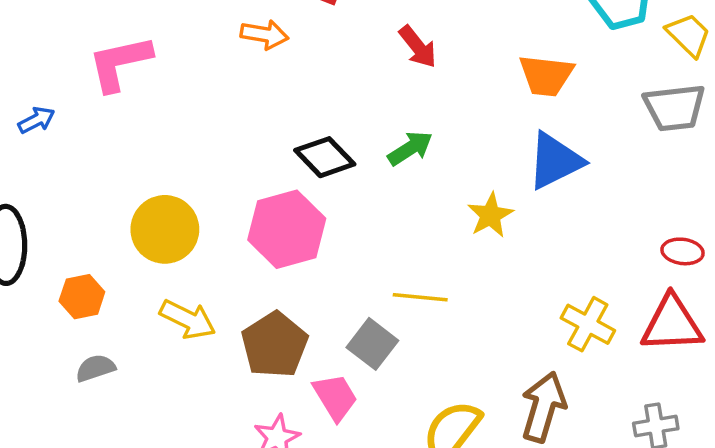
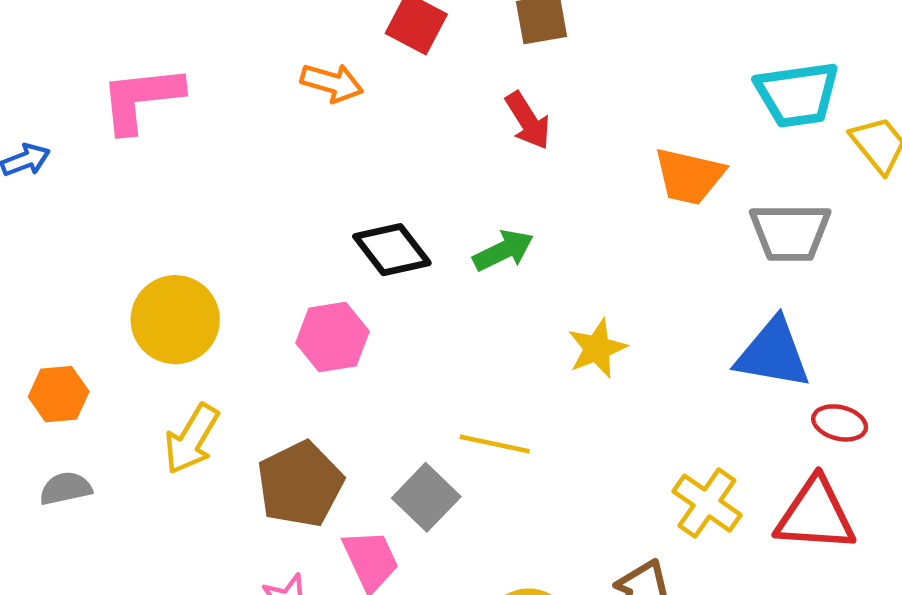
gray trapezoid: (675, 108) -> (790, 232), moved
blue triangle: (555, 161) -> (773, 354), moved, turned 30
pink hexagon: (287, 229) -> (332, 337), size x0.7
yellow arrow: (188, 319) -> (192, 439), turned 88

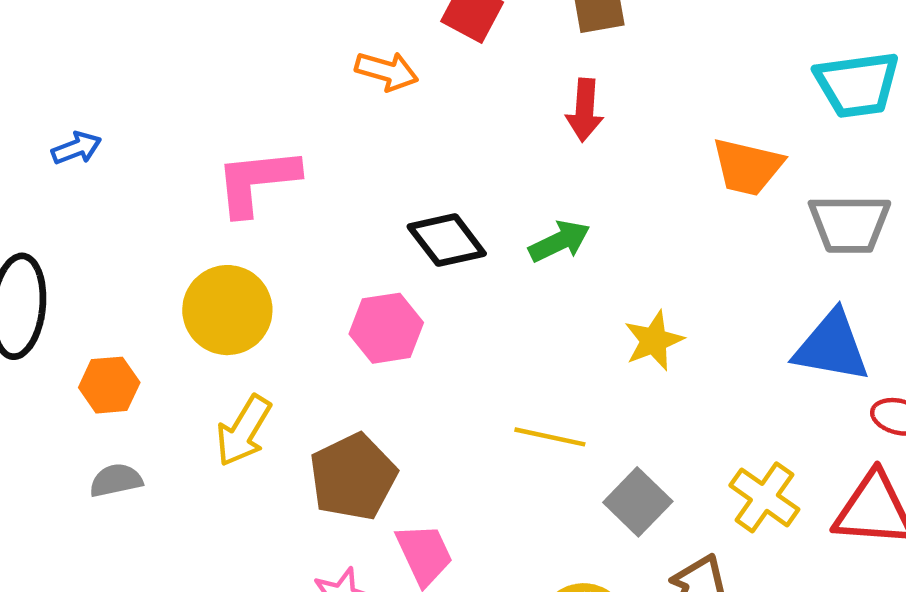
pink L-shape: (141, 99) -> (257, 181), moved
red arrow: (528, 121) -> (585, 110), turned 36
gray square: (426, 497) -> (638, 502), moved

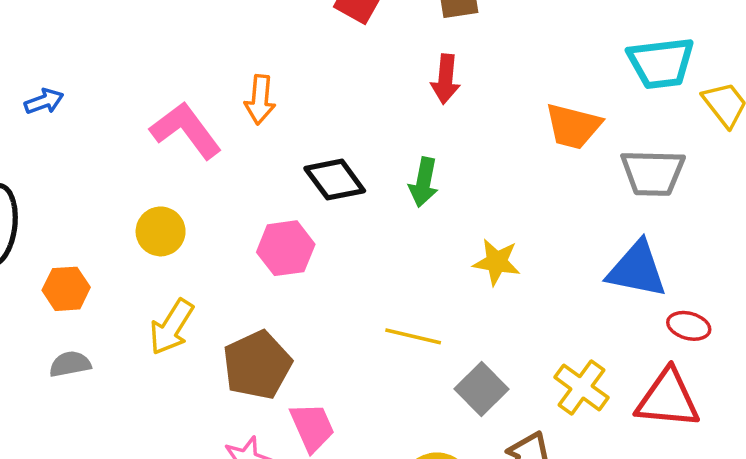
orange arrow: (387, 71) -> (260, 100), moved, turned 78
pink L-shape: (257, 181) -> (186, 130), turned 58
green arrow: (559, 241) -> (424, 182), turned 126
yellow circle: (227, 310) -> (161, 231), size x0.7
yellow star: (654, 341) -> (497, 262), turned 30

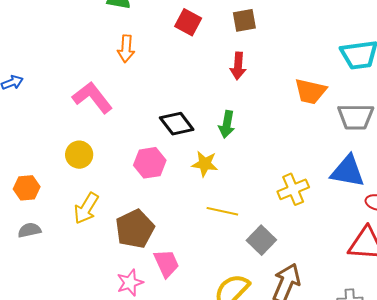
orange arrow: (260, 100) -> (126, 49), moved
yellow star: (497, 262) -> (205, 164), moved
yellow cross: (582, 387) -> (293, 189), moved, turned 32

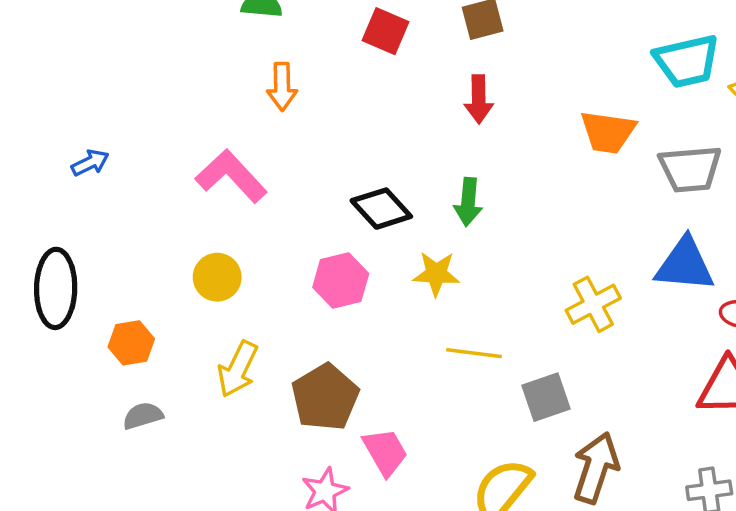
gray square: (261, 240) -> (546, 397), turned 32

